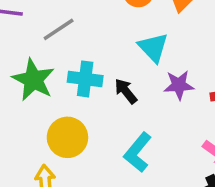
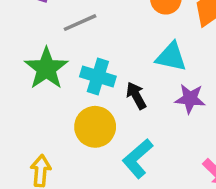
cyan triangle: (153, 47) -> (171, 57), turned -44
yellow circle: (67, 137) -> (95, 127), moved

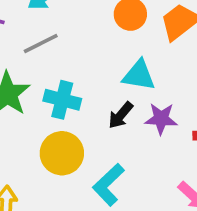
black arrow: (136, 96) -> (121, 115), moved, turned -108

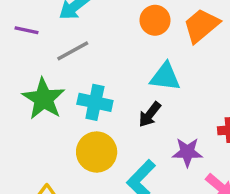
purple star: (161, 119) -> (187, 152), moved

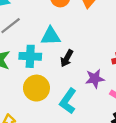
cyan triangle: (165, 77) -> (51, 36), moved

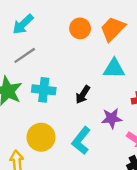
cyan triangle: (51, 36) -> (114, 69), moved
yellow circle: (36, 88) -> (41, 137), moved

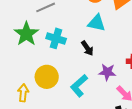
cyan triangle: (114, 69) -> (97, 23), moved
black arrow: (83, 95) -> (87, 48), turned -77

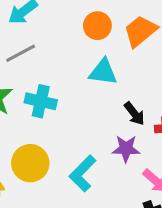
black arrow: (87, 48) -> (134, 114), moved

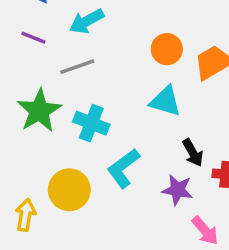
cyan L-shape: (83, 173) -> (123, 168), moved

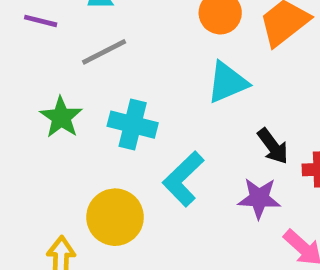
cyan triangle: (165, 101) -> (227, 82), turned -32
green star: (39, 111) -> (61, 117), size x0.7

